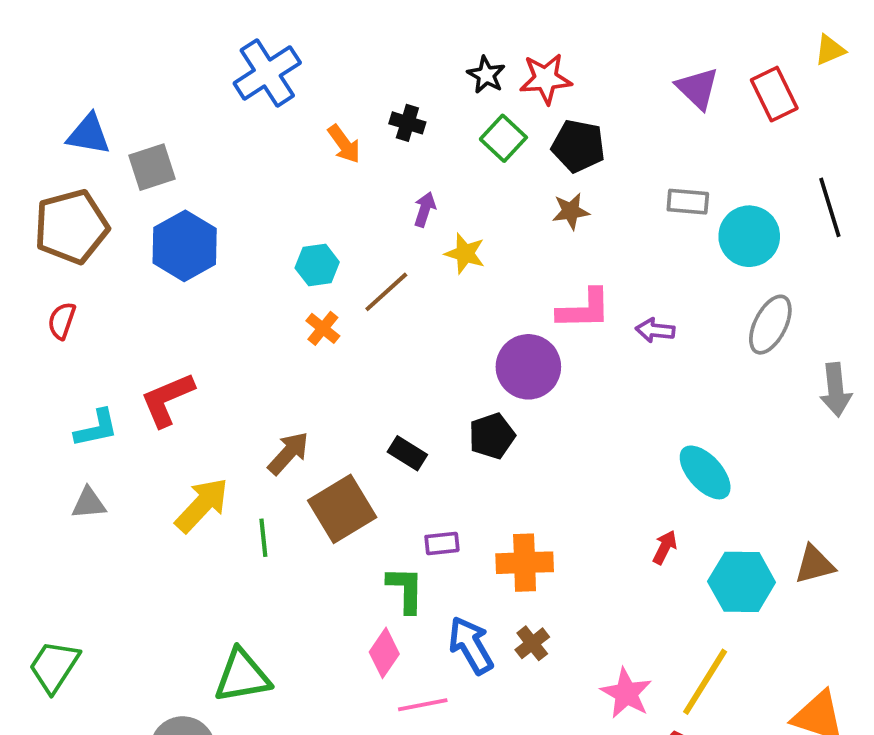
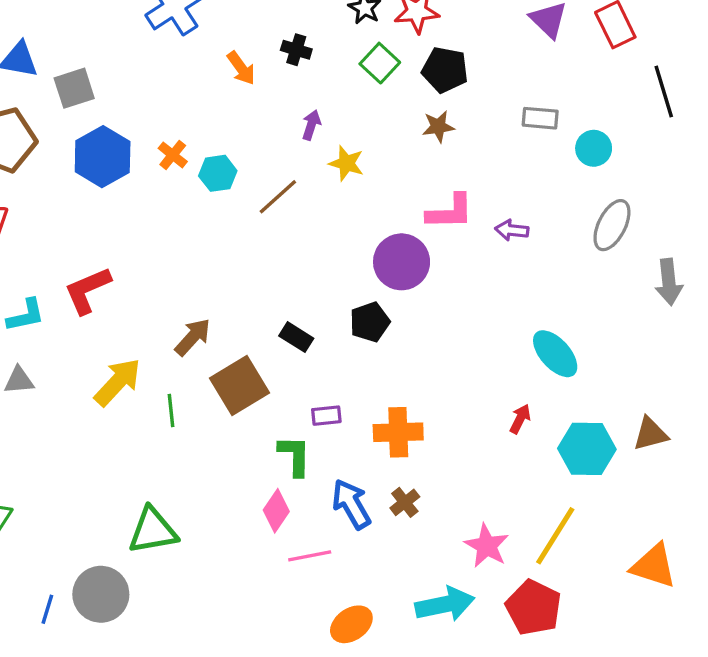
black line: (830, 207) -> (664, 91), moved
cyan circle: (749, 236) -> (594, 148), size x0.7
orange cross: (323, 328) -> (173, 155), moved

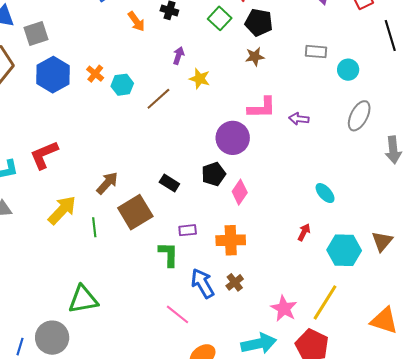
cyan ellipse: (555, 354) -> (325, 193), size x0.7
brown triangle: (650, 434) -> (382, 241), turned -35
pink diamond: (276, 511) -> (240, 192), moved
pink line: (310, 556) -> (178, 314), turned 50

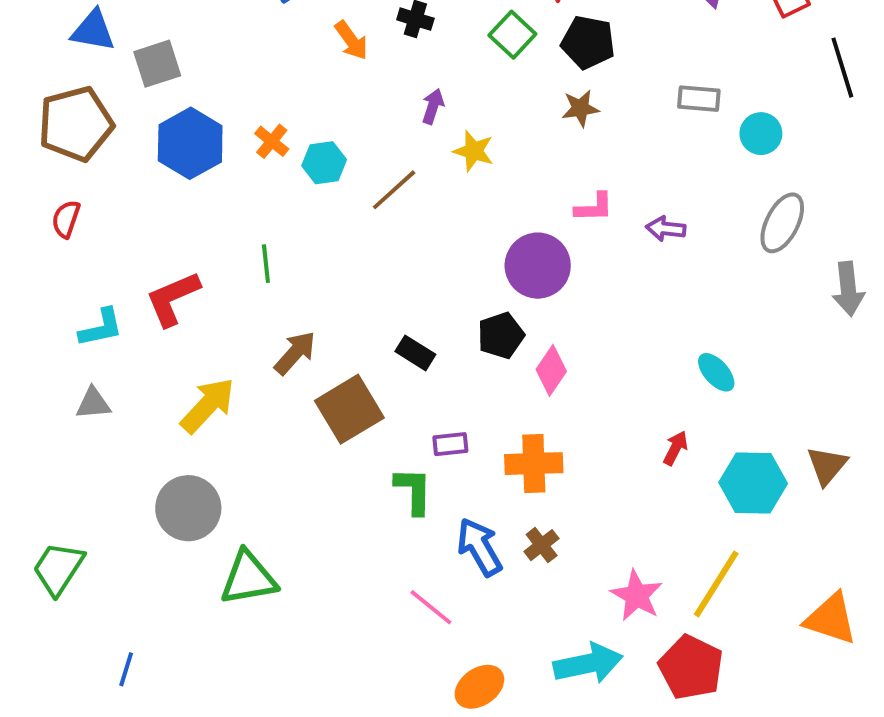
pink L-shape: (262, 108) -> (594, 207), size x0.7
green line: (94, 227) -> (266, 264), moved
gray circle: (52, 338) -> (188, 508), moved

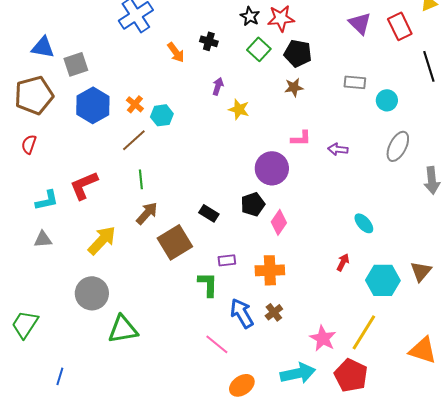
brown line: (394, 190) -> (134, 140), moved
green line: (266, 264) -> (141, 179), moved

